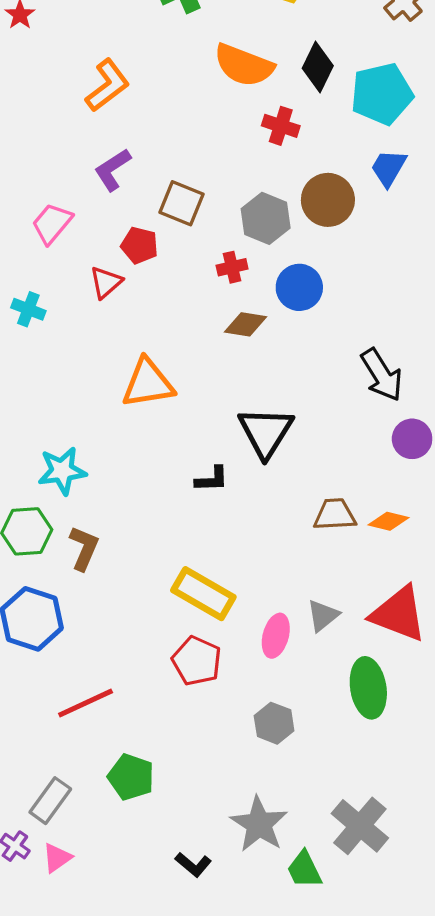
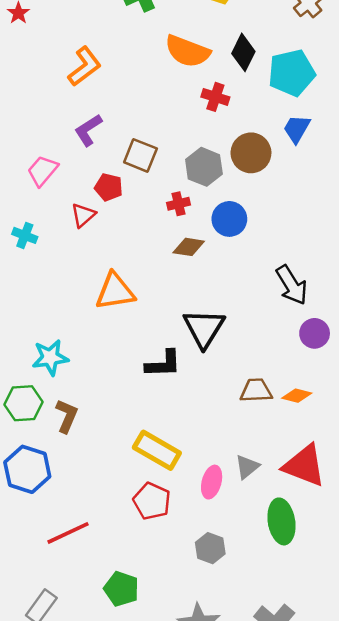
black L-shape: (212, 479) -> (163, 364), size x1.4
green pentagon: (131, 777) -> (121, 589), moved

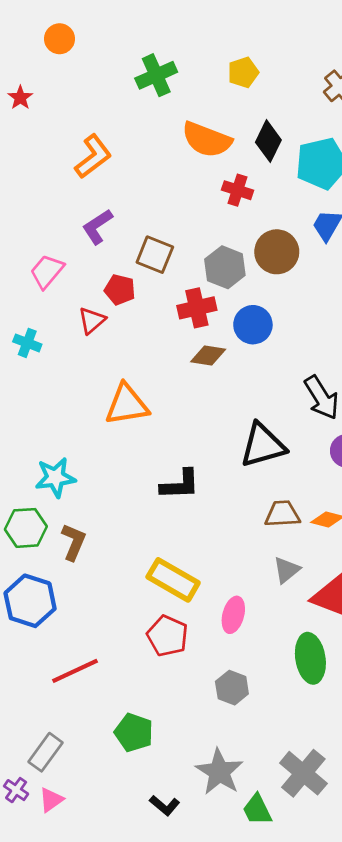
red cross: (179, 204) -> (197, 308), size x1.5
black triangle: (204, 328) -> (263, 445), moved, turned 42
gray triangle: (247, 467) -> (287, 570), moved

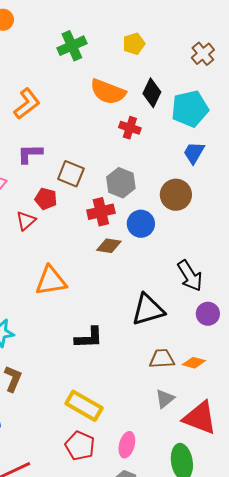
purple L-shape: (97, 227) -> (30, 154), turned 32
brown circle: (277, 252) -> (176, 195), moved
pink ellipse: (233, 615) -> (127, 445), moved

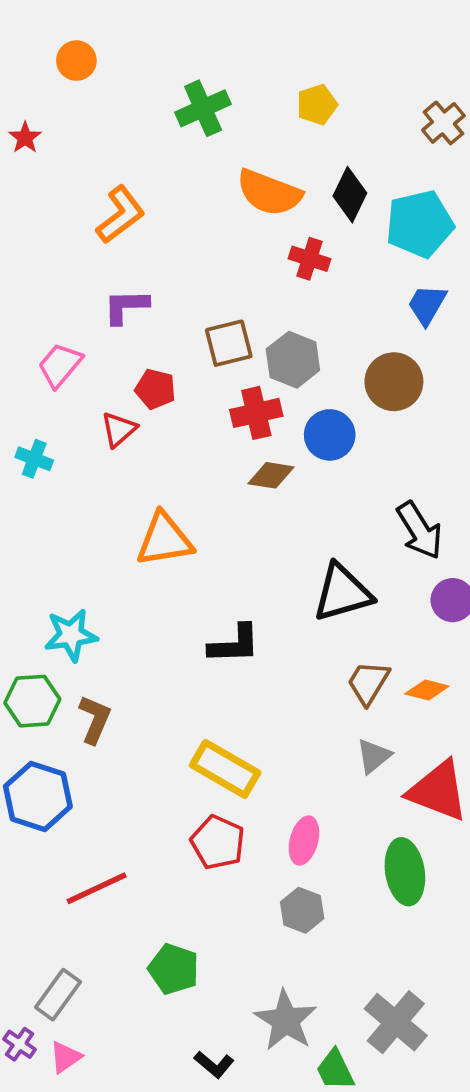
brown square: (71, 174) -> (229, 343), moved, turned -36
brown trapezoid: (162, 359) -> (368, 683), turned -56

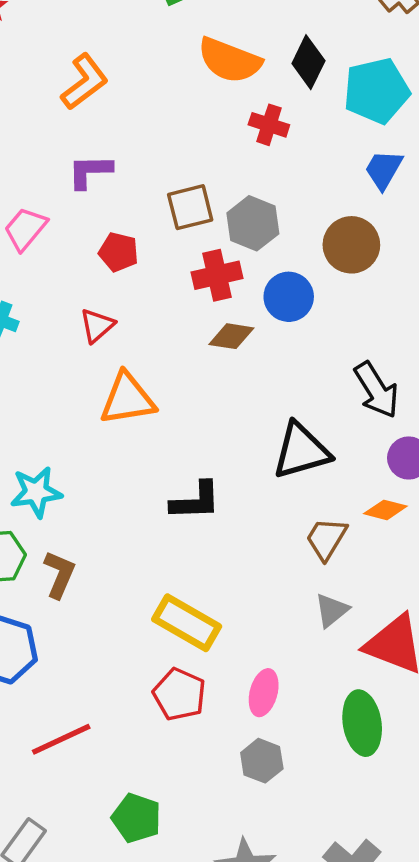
red triangle: (119, 429) -> (97, 325), moved
orange diamond: (427, 690) -> (385, 510), moved

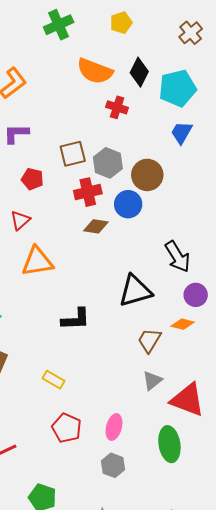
brown circle: (351, 245) -> (147, 175), moved
yellow rectangle: (187, 623) -> (54, 380), moved, size x0.6

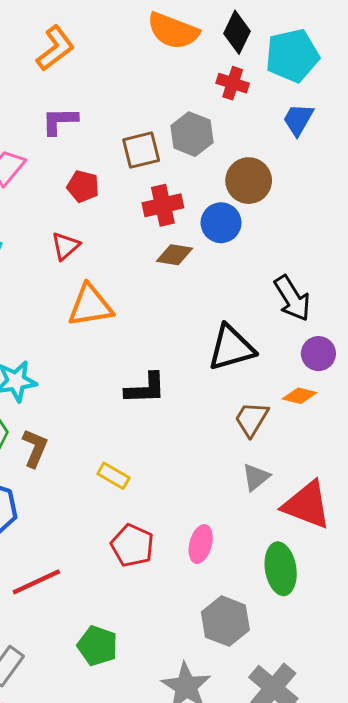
red cross: (117, 107) -> (233, 83), moved
gray hexagon: (108, 163) -> (192, 134), moved
gray hexagon: (113, 465) -> (225, 621), moved, size x1.4

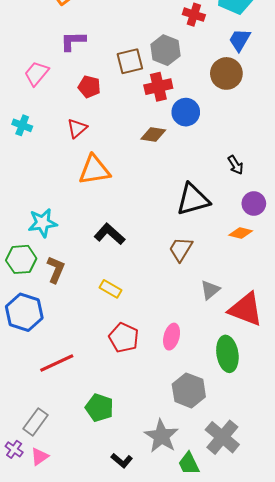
brown circle: (249, 181) -> (226, 73), moved
red cross: (163, 205) -> (158, 87), moved
black arrow: (292, 298) -> (236, 165), size x0.6
black L-shape: (145, 388) -> (110, 234), moved, turned -136
brown trapezoid: (252, 419) -> (181, 249), moved

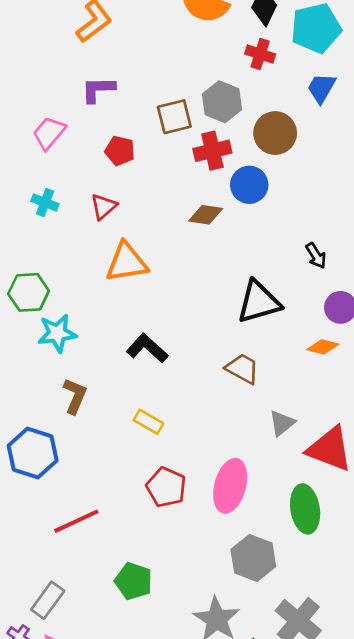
brown circle: (226, 73) -> (275, 133), moved
cyan cross: (22, 125) -> (45, 202), moved
brown trapezoid: (181, 249) -> (242, 369), turned 88
green hexagon: (21, 259) -> (29, 292), moved
pink ellipse: (172, 337) -> (230, 486), size x1.5

